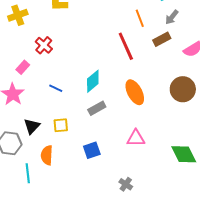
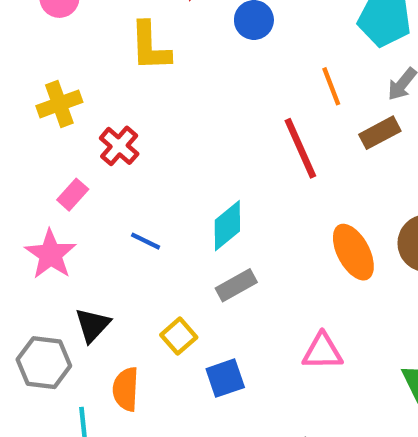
yellow cross: (18, 15) -> (59, 104), moved
orange ellipse: (135, 92) -> (353, 252), moved
yellow square: (61, 125) -> (179, 336), moved, turned -35

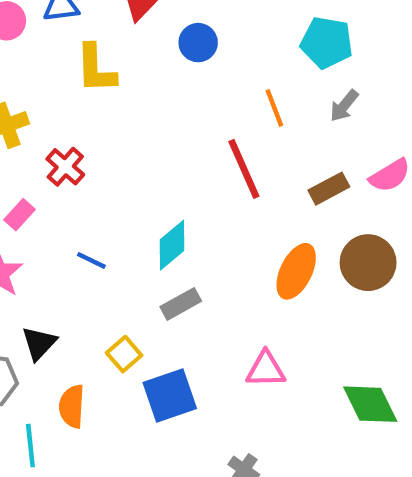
brown rectangle: (380, 133) -> (329, 189), moved
orange ellipse: (353, 252) -> (296, 271), turned 54
blue square: (225, 378) -> (170, 395), size x1.4

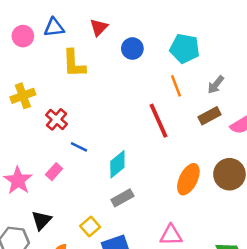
cyan pentagon: (327, 43) -> (185, 49), moved
brown rectangle: (329, 189) -> (210, 116), moved
pink rectangle: (20, 215) -> (54, 172), moved
blue line: (91, 260) -> (79, 147), moved

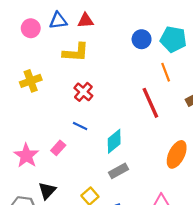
red triangle: (99, 27) -> (86, 21), moved, turned 42
blue circle: (132, 49) -> (142, 39), moved
yellow L-shape: (74, 63) -> (76, 52), turned -84
red cross: (56, 119) -> (83, 92), moved

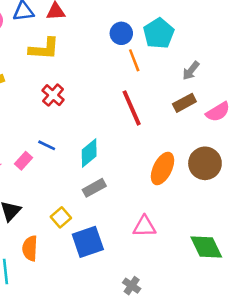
cyan pentagon: (173, 39) -> (159, 33), turned 30
orange line: (166, 72) -> (134, 60), moved
blue line: (80, 126) -> (47, 145), moved

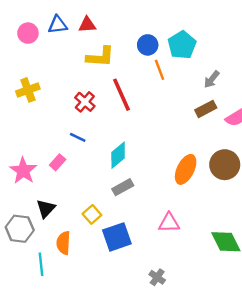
yellow L-shape: (44, 49) -> (100, 57), moved
red line: (132, 108) -> (122, 95), moved
blue line: (47, 145) -> (78, 137), moved

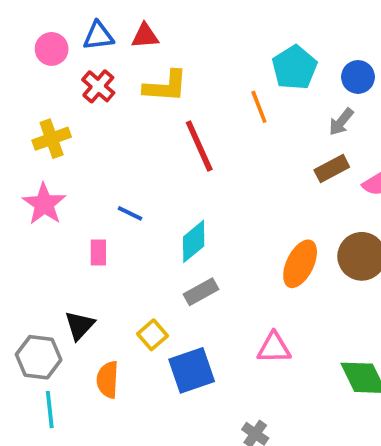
blue circle: (148, 45) -> (358, 77), moved
red cross: (85, 102) -> (98, 86), moved
pink rectangle: (58, 162) -> (98, 253), turned -42
pink star: (23, 171) -> (44, 204), moved
cyan line: (41, 264) -> (50, 410), moved

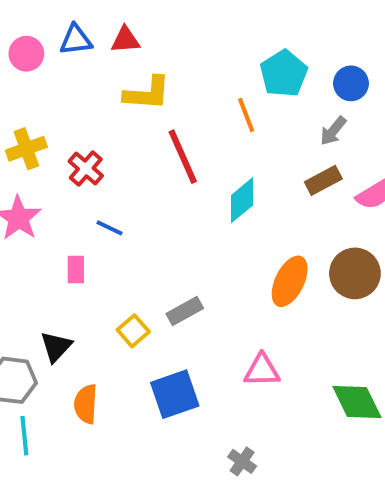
red cross: (98, 86) -> (86, 169), moved
cyan diamond: (194, 241) -> (242, 200), moved
yellow square: (152, 335) -> (133, 331), moved

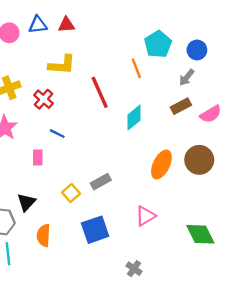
yellow L-shape: (147, 93) -> (62, 65), moved
pink triangle: (262, 370) -> (145, 216), turned -30

